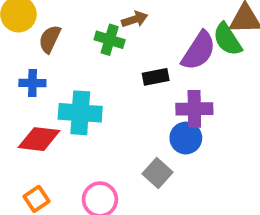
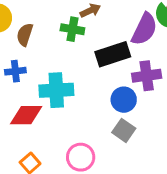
black rectangle: (156, 77) -> (113, 54), size x1.6
blue circle: (186, 138) -> (124, 100), moved

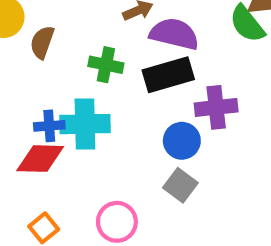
green cross: (72, 29) -> (106, 65), moved
purple semicircle: (144, 29) -> (174, 34), moved, turned -104
blue cross: (15, 71) -> (49, 126), moved

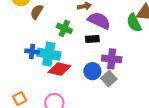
black rectangle: (168, 75) -> (92, 39), size x0.6
red diamond: (40, 159) -> (59, 69), moved
gray square: (180, 185) -> (109, 79), moved

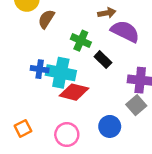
black rectangle: (92, 39) -> (103, 60), moved, turned 48
blue circle: (92, 71) -> (110, 126), moved

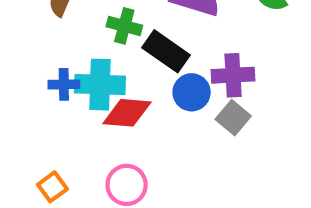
black rectangle: (103, 60) -> (166, 51), size x1.5
blue circle: (110, 126) -> (192, 92), moved

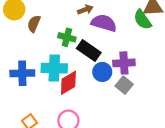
blue cross: (64, 84) -> (22, 73), moved, size x1.5
red diamond: (127, 113) -> (68, 83), turned -35

